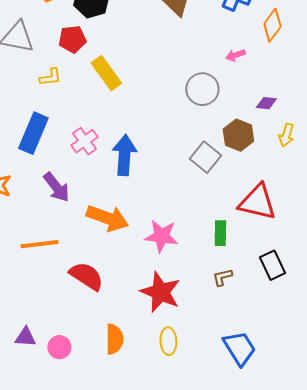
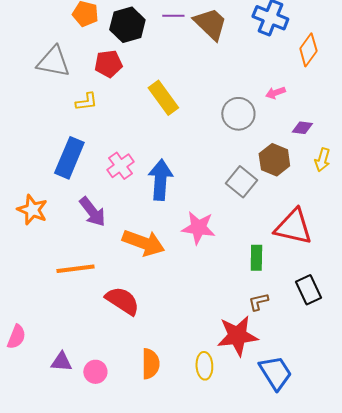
pink arrow: (235, 55) -> (275, 93), moved
yellow rectangle: (106, 73) -> (163, 98), moved
pink star: (161, 236) -> (198, 228), moved
red star: (160, 292) -> (237, 336), moved, turned -30

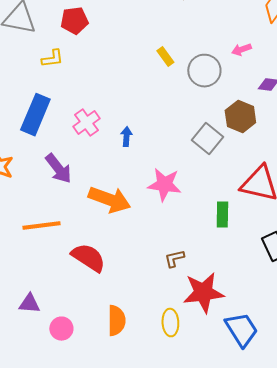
yellow rectangle: (163, 98) -> (165, 57), moved, size x0.6
blue arrow: (160, 180) -> (126, 137), size x0.5
brown L-shape: (258, 302) -> (174, 259), moved
purple triangle: (61, 362) -> (29, 304), moved

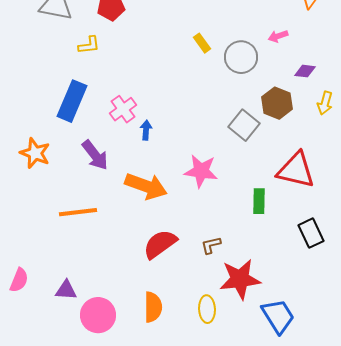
blue arrow: (126, 137) -> (146, 130), moved
red semicircle: (88, 258) -> (160, 244), moved, turned -69
pink circle: (61, 329) -> (98, 315), size x1.5

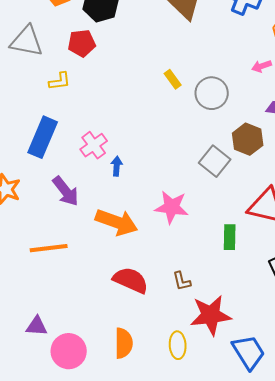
pink arrow: (278, 36) -> (262, 66), moved
red semicircle: (160, 244) -> (131, 280), turned 60
brown L-shape: (211, 245) -> (182, 281), turned -90

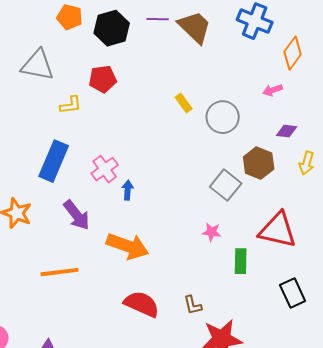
red pentagon: (82, 43) -> (103, 79), moved
pink star: (172, 207) -> (212, 232), moved, size x0.6

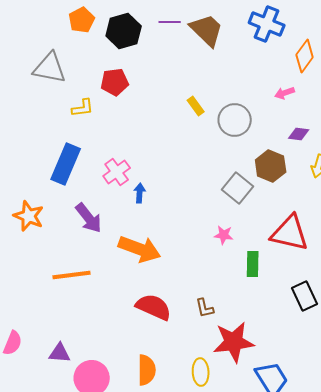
orange pentagon: (70, 17) -> (82, 20), turned 30

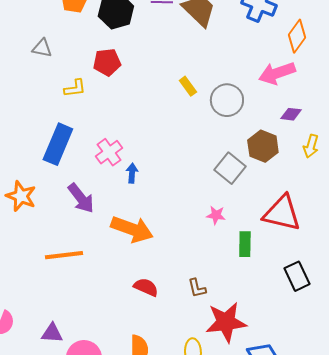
gray triangle: (50, 68) -> (42, 48), size x0.6
pink arrow: (285, 93) -> (277, 73), size x1.8
red semicircle: (154, 307) -> (146, 287), size x0.7

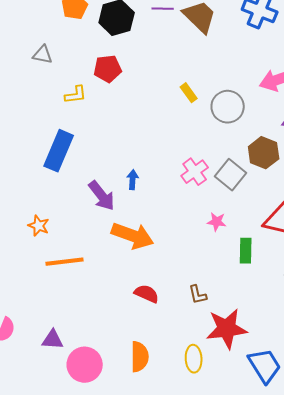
pink cross: (109, 152) -> (195, 172), moved
orange star: (21, 196) -> (39, 226), moved, size x0.7
purple arrow: (81, 198) -> (102, 196), moved

